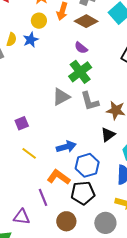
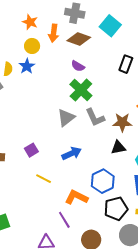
black triangle: (108, 135) -> (118, 147), turned 35
blue arrow: (66, 147) -> (72, 153), moved
black pentagon: (83, 193) -> (116, 209), moved

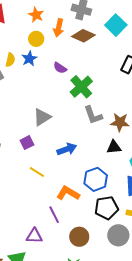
purple semicircle: (78, 66) -> (60, 68), moved
gray triangle: (66, 118) -> (42, 117), moved

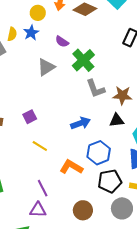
gray triangle: (42, 117) -> (46, 67), moved
blue arrow: (67, 149) -> (80, 123), moved
purple line: (54, 215) -> (43, 188), moved

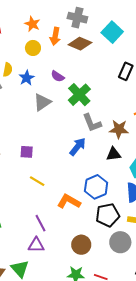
blue star: (31, 33) -> (27, 78), moved
purple square: (30, 117) -> (27, 152), turned 32
blue arrow: (80, 123) -> (78, 147), moved, turned -30

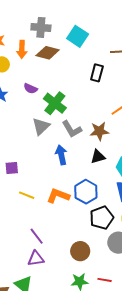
gray triangle: (42, 102) -> (41, 126), moved
blue arrow: (78, 147) -> (61, 155), turned -42
orange L-shape: (69, 202) -> (58, 196), moved

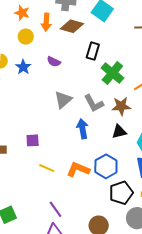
black rectangle: (97, 73) -> (93, 51), moved
green cross: (55, 103) -> (112, 73), moved

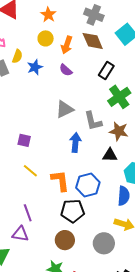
orange arrow: (46, 22) -> (67, 45), moved
brown diamond: (72, 26) -> (93, 41), turned 35
orange L-shape: (78, 169) -> (60, 181), turned 45
black pentagon: (121, 193) -> (73, 211), moved

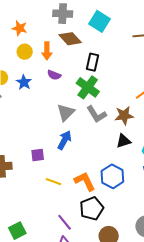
green cross: (119, 97) -> (88, 87), moved
blue arrow: (75, 143) -> (64, 140), moved, turned 42
black pentagon: (73, 211) -> (92, 209), moved

